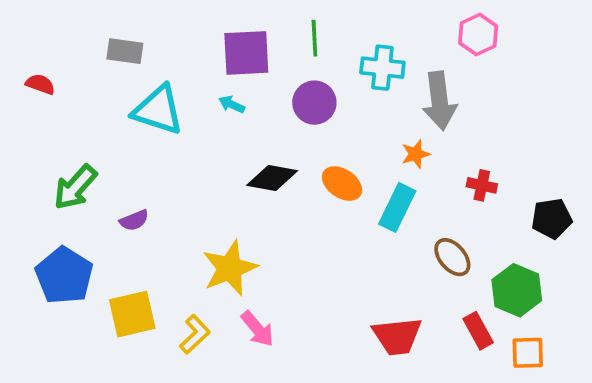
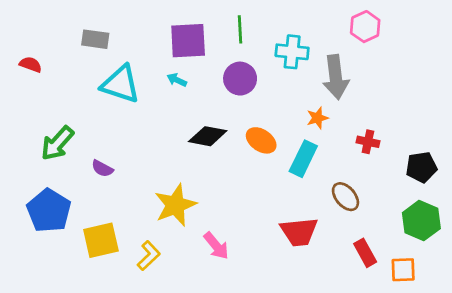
purple semicircle: (134, 220) -> (102, 169), turned 50
green hexagon: (517, 290) -> (421, 221), moved
pink arrow: (257, 329) -> (216, 246), moved
red trapezoid: (397, 336) -> (299, 232), moved

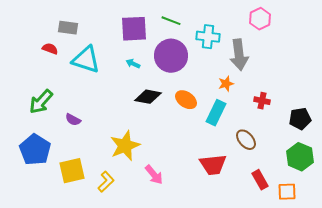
green line: (240, 29) -> (171, 21), turned -66
red semicircle: (31, 64) -> (50, 49), moved
purple circle: (240, 79) -> (171, 56), size x1.4
cyan arrow: (177, 80) -> (133, 64), moved

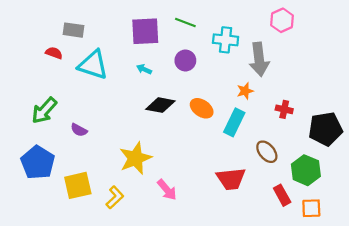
purple circle: (171, 56) -> (185, 61), size x0.6
black pentagon: (300, 119) -> (325, 129), size x1.4
green hexagon: (300, 157) -> (306, 170), moved

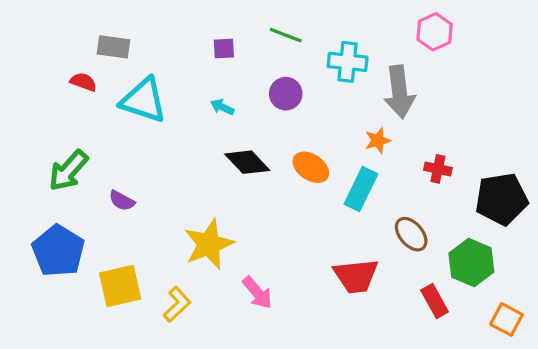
purple square: (145, 31) -> (224, 49), size x0.5
black diamond: (160, 105) -> (247, 162), turned 36
orange square: (311, 208) -> (506, 319), moved, turned 30

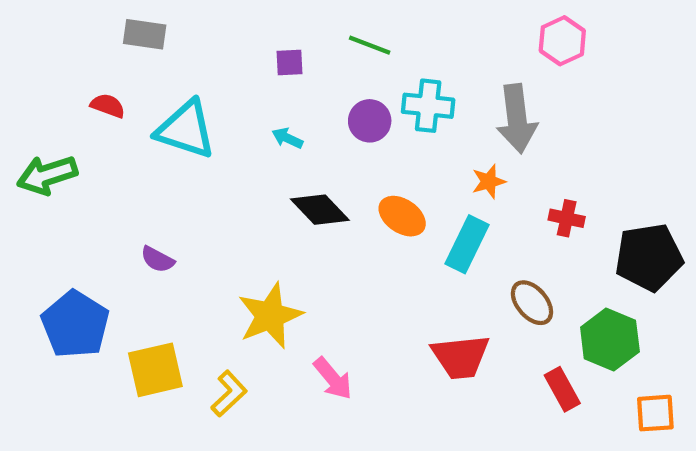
gray rectangle: (113, 47) -> (145, 34), moved
cyan cross: (348, 62) -> (428, 106), moved
green arrow: (68, 171) -> (47, 175), moved, turned 30
orange square: (506, 319) -> (655, 413), turned -32

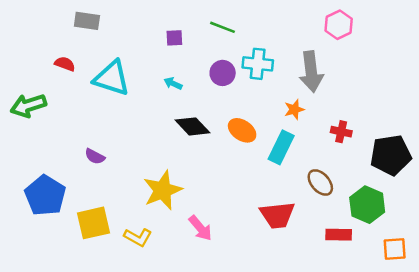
red rectangle: (562, 389) -> (339, 235), turned -60
yellow L-shape: (229, 394) -> (138, 237), turned 72

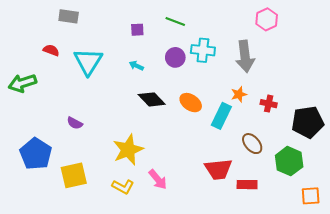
cyan triangle: (112, 78) -> (88, 62), turned 44
orange star: (294, 109) -> (239, 94), moved
red rectangle: (339, 235) -> (247, 185), moved
yellow L-shape: (138, 237) -> (123, 187), moved

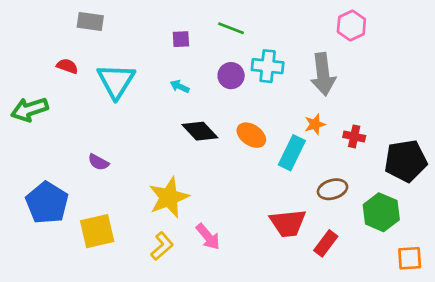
brown ellipse: (252, 144) -> (333, 189), turned -65
red rectangle: (247, 185) -> (326, 243), turned -54
yellow L-shape: (123, 187) -> (162, 246), turned -70

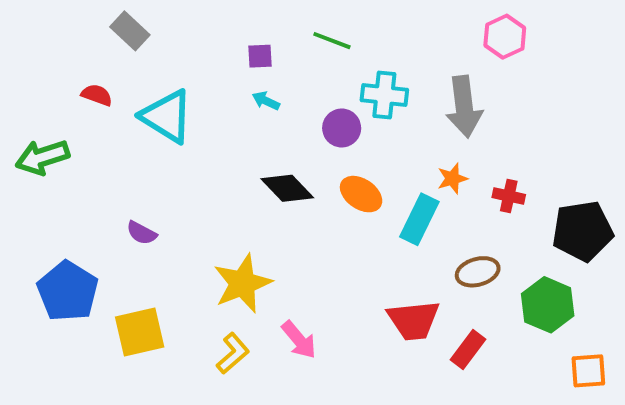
gray rectangle: (90, 21) -> (130, 31), turned 35
purple circle: (231, 76) -> (342, 128), moved
cyan triangle: (116, 81) -> (167, 116), turned -30
cyan arrow: (180, 86) -> (266, 101), moved

